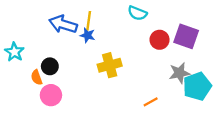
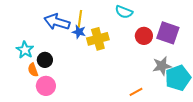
cyan star: (14, 52) -> (25, 50), moved
yellow cross: (110, 65) -> (98, 39), moved

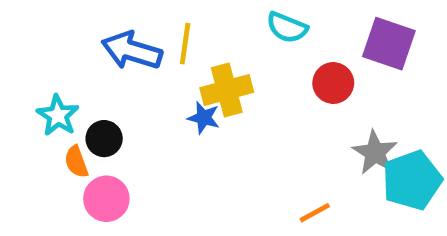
blue star: (79, 32) -> (204, 118), moved
purple square: (168, 33) -> (389, 44), moved
gray star: (162, 66) -> (375, 152), turned -30

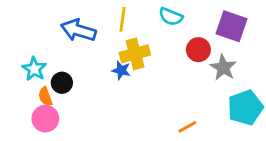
yellow line: (185, 44) -> (123, 19), moved
gray star: (375, 152) -> (223, 68), moved
pink circle: (106, 199) -> (45, 119), moved

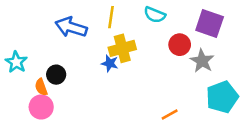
cyan star: (34, 69) -> (16, 62), moved

